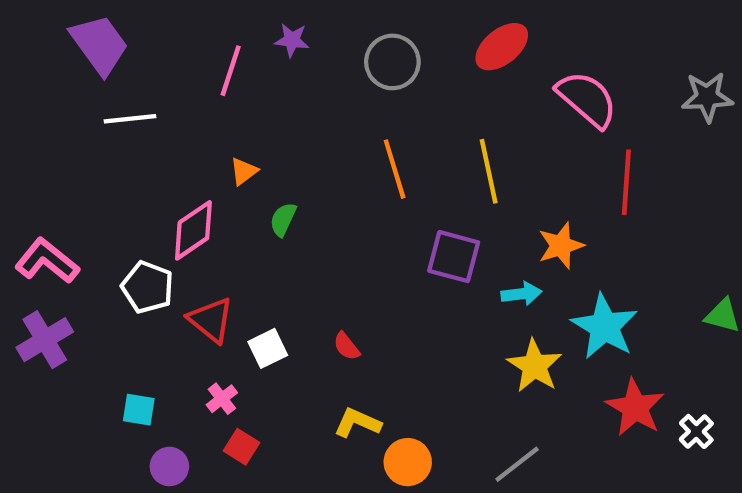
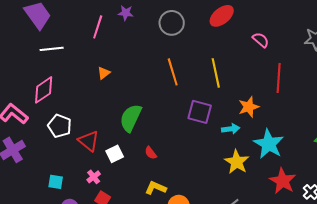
pink semicircle: (587, 99) -> (261, 40), size x0.6
green semicircle: (283, 219) -> (131, 118), moved, size x1.8
pink diamond: (193, 230) -> (44, 90), moved

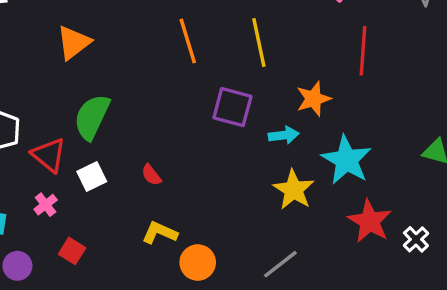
orange triangle: (104, 73) -> (74, 43), size x1.6
green semicircle: (131, 118) -> (92, 117), moved
pink cross: (94, 177) -> (46, 205), moved

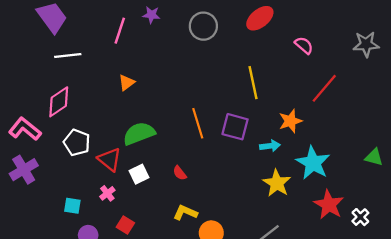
orange line: (188, 41) -> (198, 123), moved
orange triangle: (74, 43) -> (127, 83), size x0.7
red line: (363, 51) -> (324, 88), turned 36
green semicircle: (92, 117) -> (139, 133), turned 44

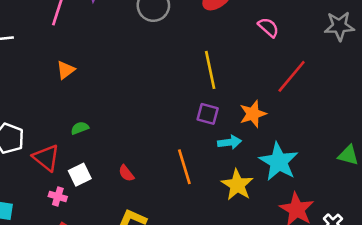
orange line: (198, 123) -> (184, 167), moved
purple square: (235, 127) -> (208, 114), moved, size x0.7
green semicircle: (139, 133) -> (80, 128), size x0.5
pink cross: (107, 193) -> (58, 196), moved, turned -35

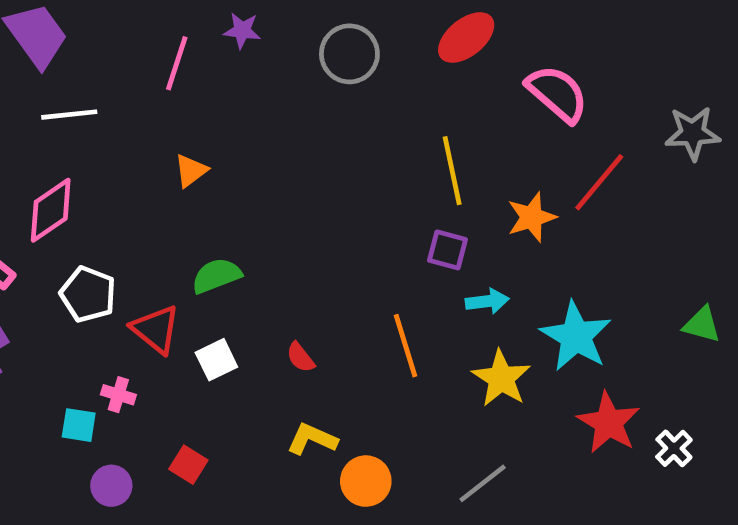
gray star: (339, 26) -> (693, 133), moved
pink semicircle: (268, 27) -> (557, 94), size x1.6
orange star: (253, 114) -> (532, 217), moved
green semicircle: (80, 128) -> (216, 276), size x1.5
pink cross: (58, 196) -> (118, 395), moved

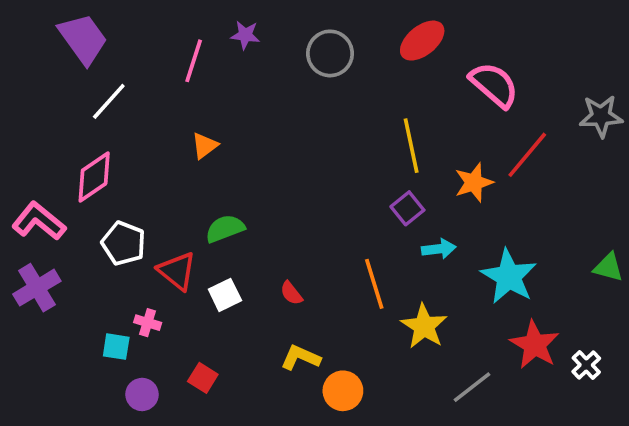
white line: (69, 115) -> (109, 101), turned -42
purple square: (448, 250) -> (407, 208), turned 36
yellow star: (501, 378) -> (424, 326), moved
gray line: (483, 483) -> (472, 387), moved

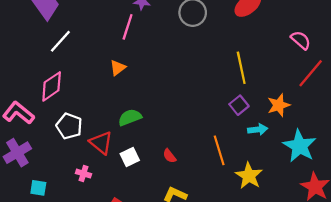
pink line: (194, 61) -> (128, 27), moved
pink semicircle: (494, 85) -> (301, 40), moved, size x0.7
orange star: (474, 182) -> (279, 105), moved
cyan square: (116, 347) -> (38, 188), moved

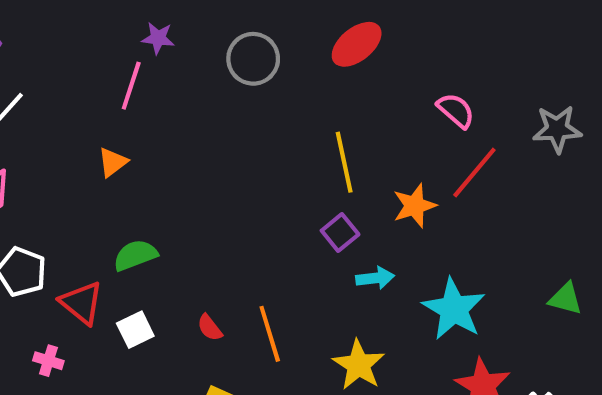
orange star: (279, 105) -> (414, 206), moved
orange line: (219, 150) -> (270, 334), moved

